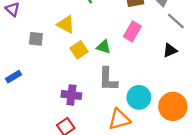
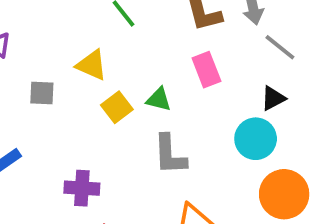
pink rectangle: (132, 31) -> (206, 70), turned -48
purple cross: (71, 95) -> (82, 188), moved
cyan circle: (139, 97) -> (256, 139), moved

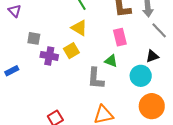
yellow triangle: (92, 65) -> (79, 28), moved
green triangle: (159, 99) -> (111, 61), moved
purple cross: (82, 188) -> (49, 56), moved

